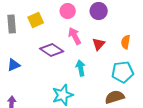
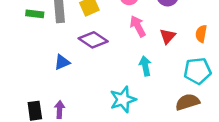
purple diamond: (52, 50) -> (93, 40), moved

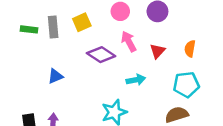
purple diamond: (93, 40) -> (101, 55), moved
cyan arrow: (145, 66) -> (136, 80), turned 90

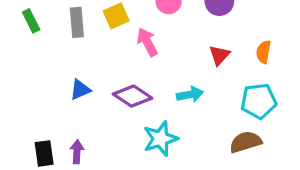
green rectangle: (29, 29) -> (31, 21), moved, turned 56
pink arrow: (129, 41) -> (147, 42), moved
purple diamond: (101, 55) -> (133, 96), moved

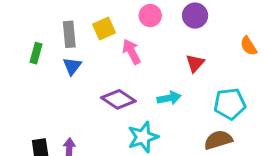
green rectangle: (31, 21) -> (36, 53), moved, turned 42
orange semicircle: (264, 52) -> (249, 46), moved, turned -42
blue triangle: (80, 90) -> (72, 66), moved, turned -30

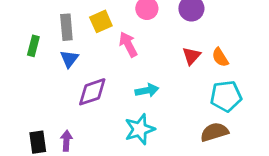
orange semicircle: (249, 46) -> (220, 57), moved
cyan arrow: (169, 98) -> (147, 90), moved
purple diamond: (118, 99) -> (92, 92), moved, turned -52

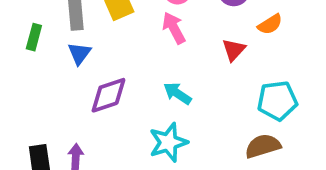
pink arrow: (128, 44) -> (174, 28), moved
orange semicircle: (220, 57) -> (270, 24), moved, turned -90
cyan arrow: (147, 90) -> (177, 93), turned -135

